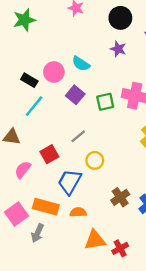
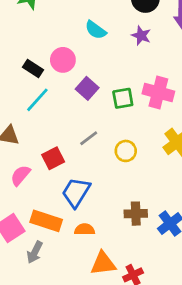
cyan semicircle: (81, 64) -> (96, 30), moved
yellow circle: (95, 160) -> (126, 151), moved
brown cross: (120, 197) -> (136, 214), turned 30

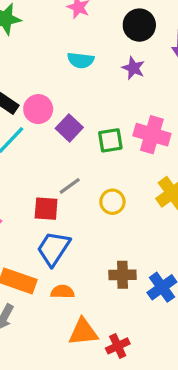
cyan semicircle: (96, 30) -> (81, 60), turned -30
pink circle: (63, 60) -> (38, 109), moved
red square: (53, 158) -> (46, 209), moved, turned 30

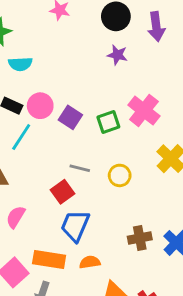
cyan semicircle: (81, 60) -> (20, 64), moved
pink cross: (152, 135) -> (144, 111), turned 32
gray line: (70, 186) -> (80, 168), turned 60
red square: (46, 209) -> (62, 192), turned -30

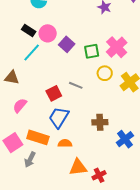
gray line: (80, 168) -> (76, 85), moved
yellow circle: (120, 175) -> (105, 73), moved
brown cross: (140, 238) -> (100, 122), moved

